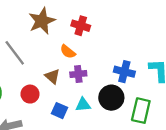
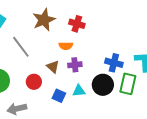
orange semicircle: (68, 52) -> (66, 46), turned -40
green rectangle: (141, 111) -> (128, 84), moved

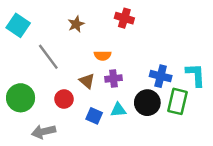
brown star: (44, 20) -> (76, 24), size x0.6
red cross: (77, 24) -> (124, 18), moved

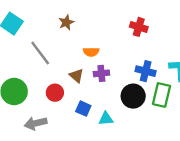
red cross: (124, 18) -> (139, 27), moved
cyan triangle: (118, 110) -> (106, 119), moved

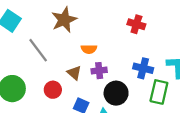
brown star: (66, 22) -> (64, 20), size x1.6
black circle: (133, 96) -> (116, 93), moved

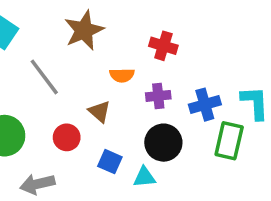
red cross: (136, 24) -> (163, 46), moved
blue cross: (143, 68) -> (205, 105), turned -30
purple cross: (99, 71) -> (158, 96), moved

